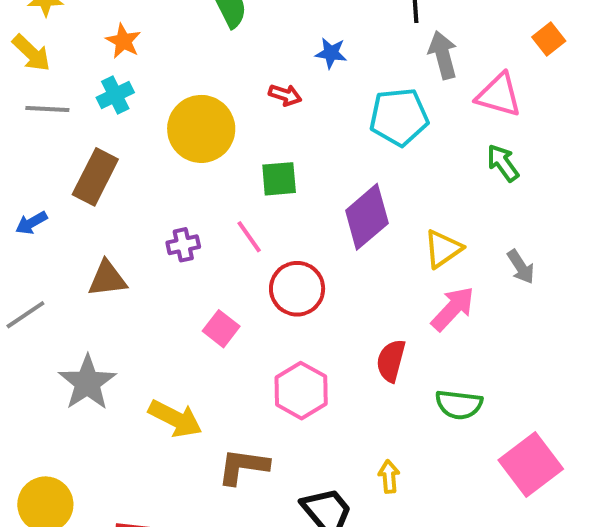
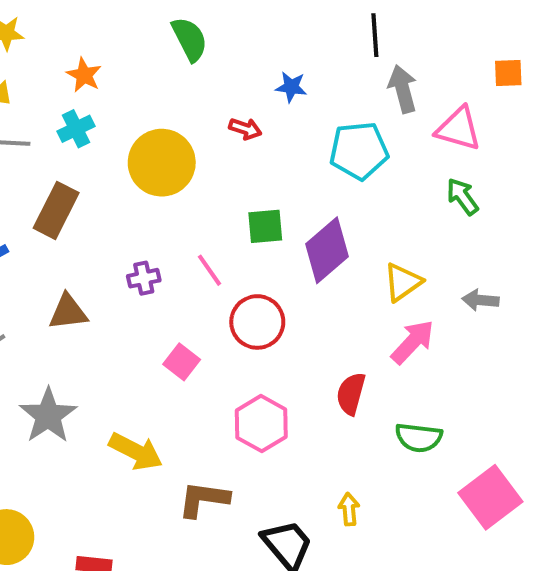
orange square: (549, 39) -> (508, 73), turned 36
green square: (279, 179) -> (265, 226), moved
gray arrow: (521, 267) -> (480, 300), turned 128

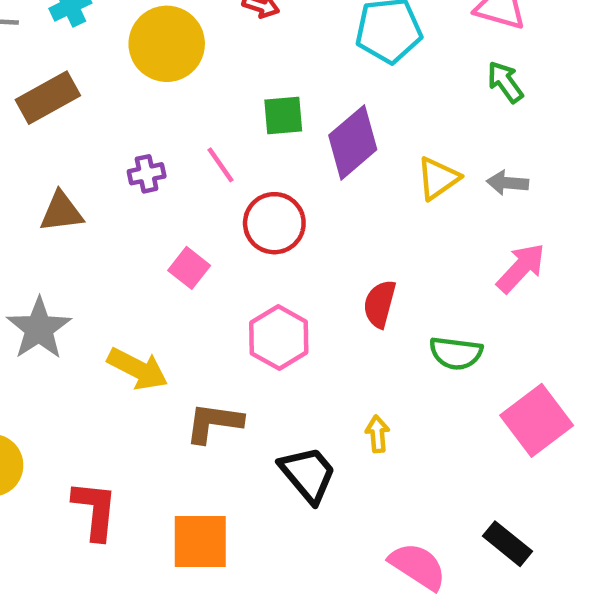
brown rectangle: (56, 210) -> (48, 98), turned 34
gray arrow: (480, 300) -> (507, 183), moved
pink arrow: (413, 342) -> (521, 268), moved

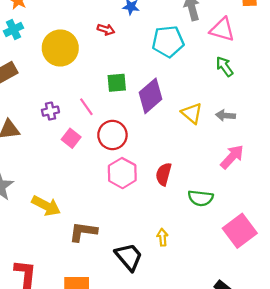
yellow triangle: (438, 178) -> (192, 113), turned -45
pink square: (189, 268) -> (71, 138), moved
pink hexagon: (279, 337) -> (122, 173), moved

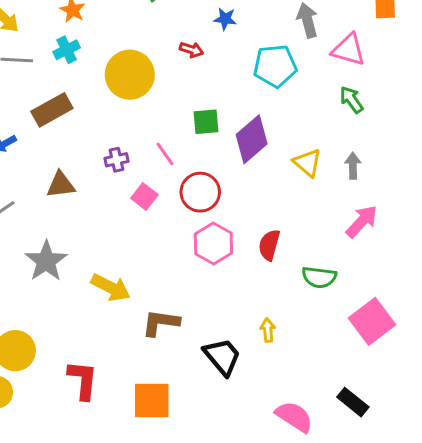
gray arrow: (226, 115) -> (353, 166), turned 84

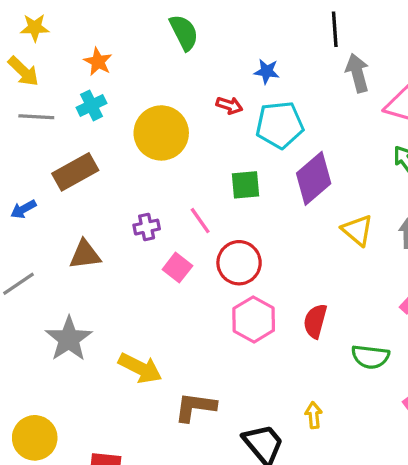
cyan pentagon: (275, 66) -> (280, 125), moved
purple diamond: (252, 139) -> (314, 178), moved

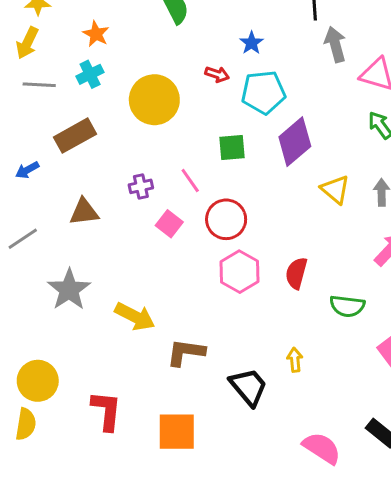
yellow arrow: (23, 71) -> (27, 43), turned 72
blue star: (267, 71) -> (252, 43), turned 30

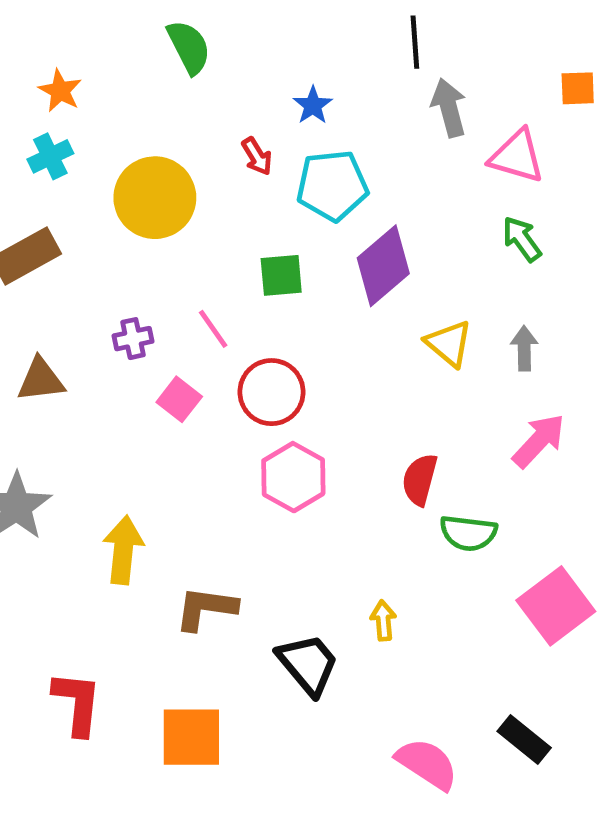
red arrow: (217, 74) -> (257, 156), turned 40
red semicircle: (296, 273) -> (420, 480), moved
yellow arrow: (135, 316) -> (123, 550), turned -111

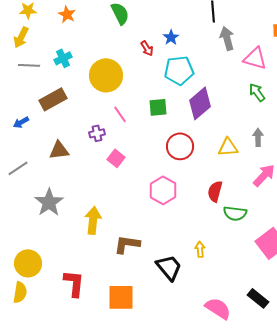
orange star: (60, 91) -> (67, 14), moved
red arrow: (257, 156) -> (147, 48), moved
pink line: (213, 329) -> (120, 114), moved
yellow triangle: (449, 343) -> (228, 147), moved, turned -45
red circle: (272, 392) -> (180, 146), moved

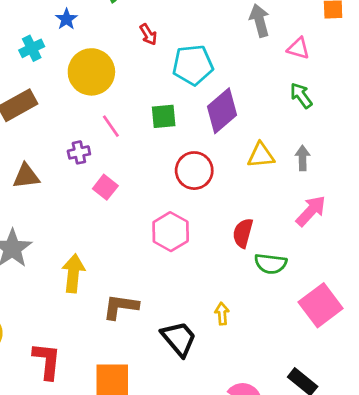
blue star: (171, 37) -> (66, 19), moved
pink triangle: (255, 58) -> (298, 48), size x0.7
yellow triangle: (228, 147) -> (261, 155), moved

